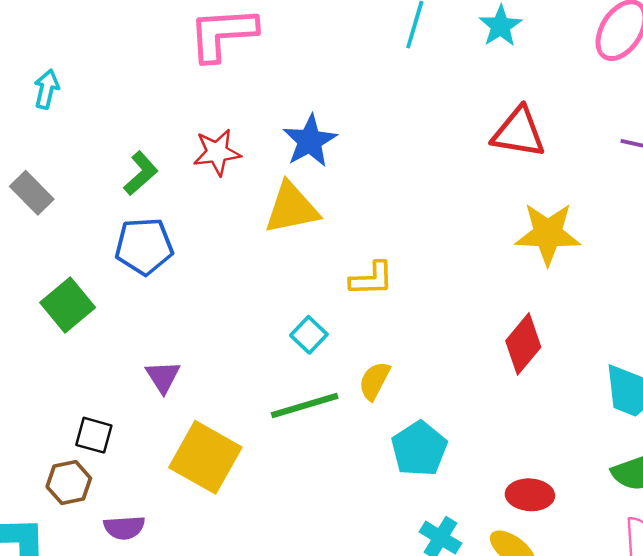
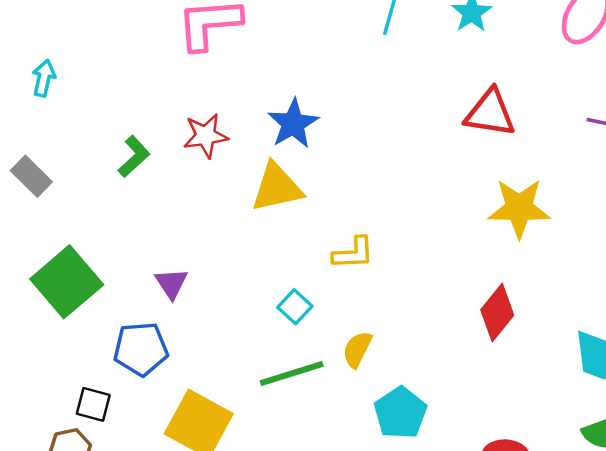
blue pentagon: (144, 246) -> (141, 349), moved
green square: (68, 305) -> (67, 282), size x1.4
purple triangle: (163, 377) -> (171, 283), moved

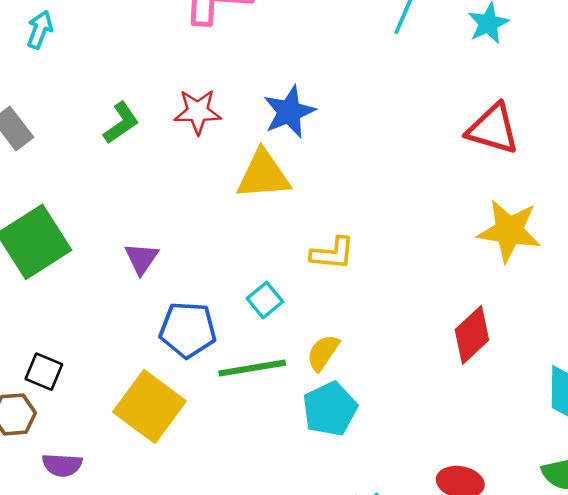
blue pentagon: (141, 349) -> (188, 330), moved
cyan pentagon: (400, 413) -> (330, 409), moved

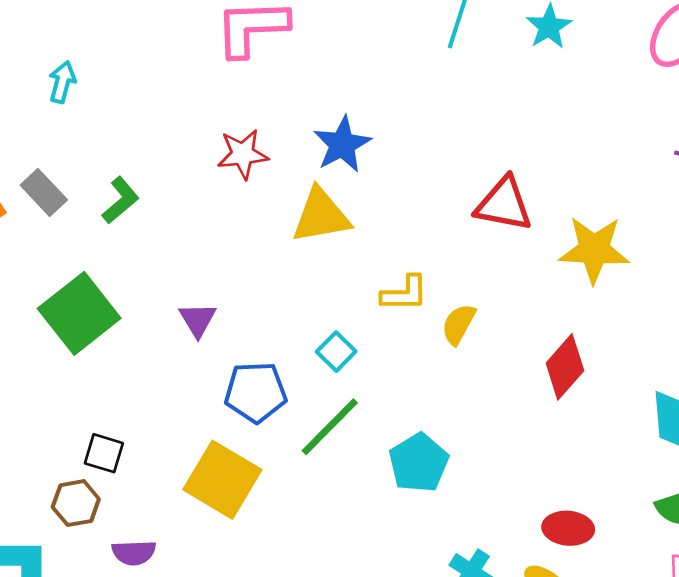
green L-shape: (121, 123) -> (120, 200), moved
red triangle: (493, 129) -> (504, 204), moved
yellow semicircle: (323, 353) -> (459, 324), moved
green line: (252, 368) -> (330, 427), turned -30

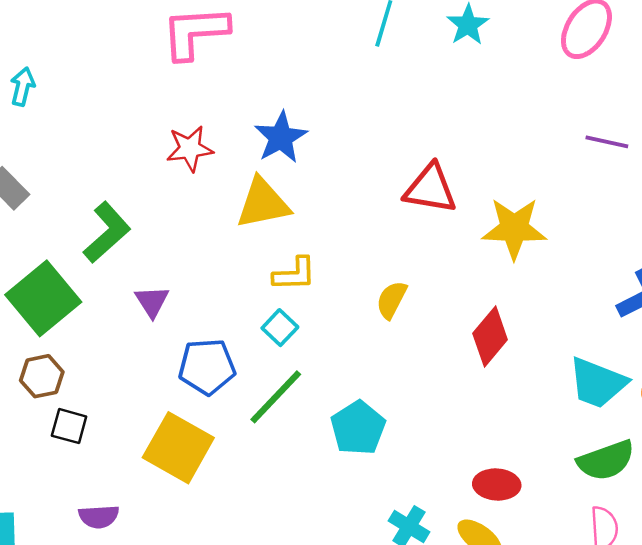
green L-shape: (120, 200) -> (107, 232), moved, size x1.4
yellow L-shape: (405, 293) -> (294, 274), moved
brown hexagon: (76, 503) -> (42, 376), moved

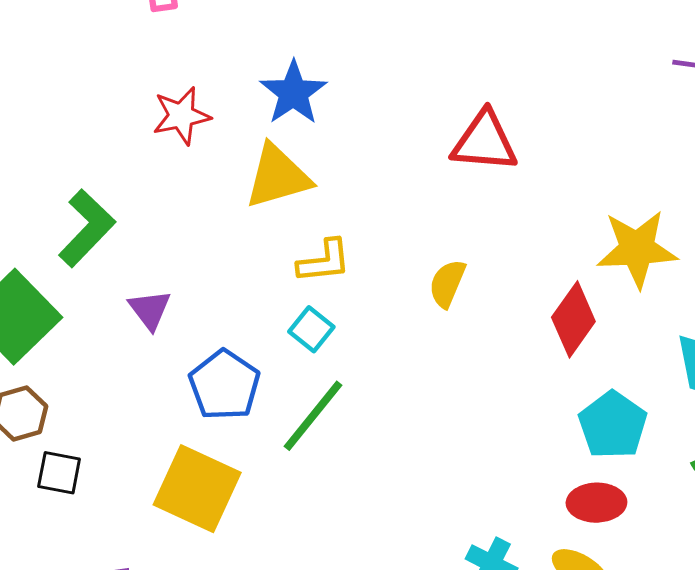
yellow star: (514, 228) -> (637, 249), moved
blue pentagon: (207, 367) -> (225, 385), turned -30
cyan pentagon: (358, 428) -> (613, 425), moved

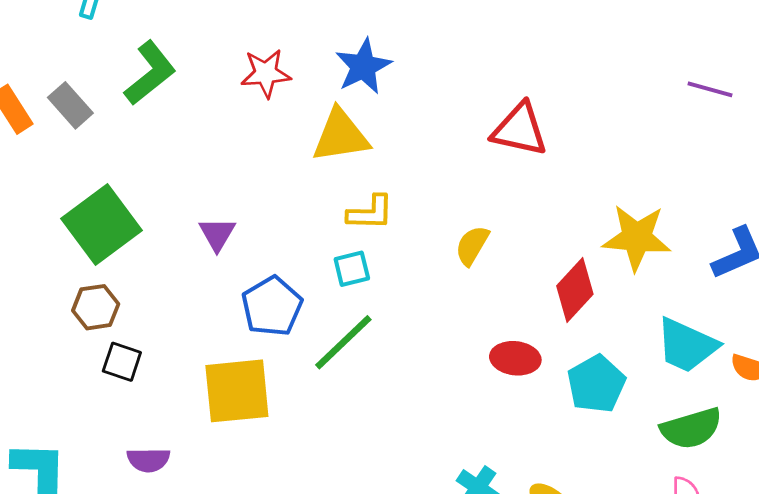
green L-shape: (87, 228) -> (150, 73), moved
cyan square: (311, 329) -> (352, 269), turned 30
yellow square: (197, 489) -> (237, 391), turned -38
red ellipse: (596, 503) -> (515, 358), moved

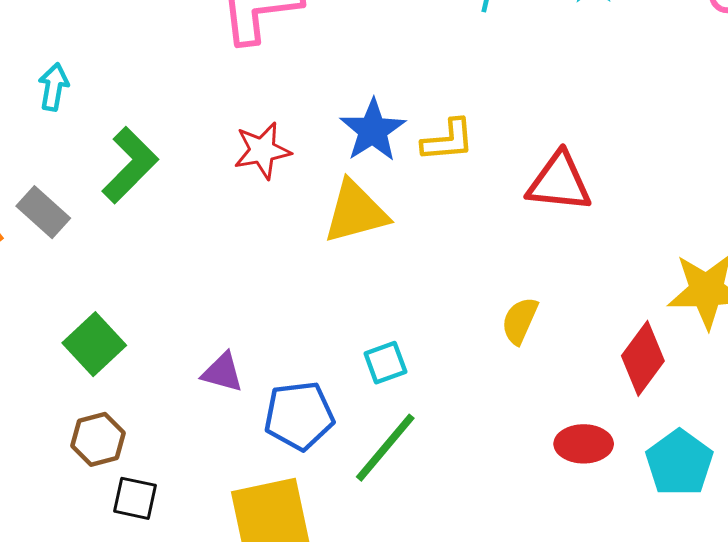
yellow L-shape: (370, 213) -> (448, 140), moved
green square: (102, 225) -> (94, 344), size x0.7
purple triangle: (217, 234) -> (223, 372), moved, turned -39
blue pentagon: (272, 306) -> (299, 416), turned 30

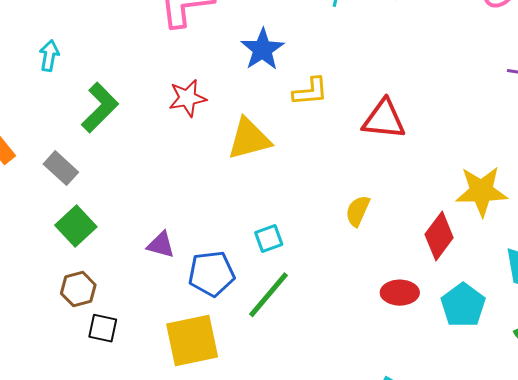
blue star: (373, 130) -> (263, 49), moved
gray rectangle: (43, 212) -> (61, 168), moved

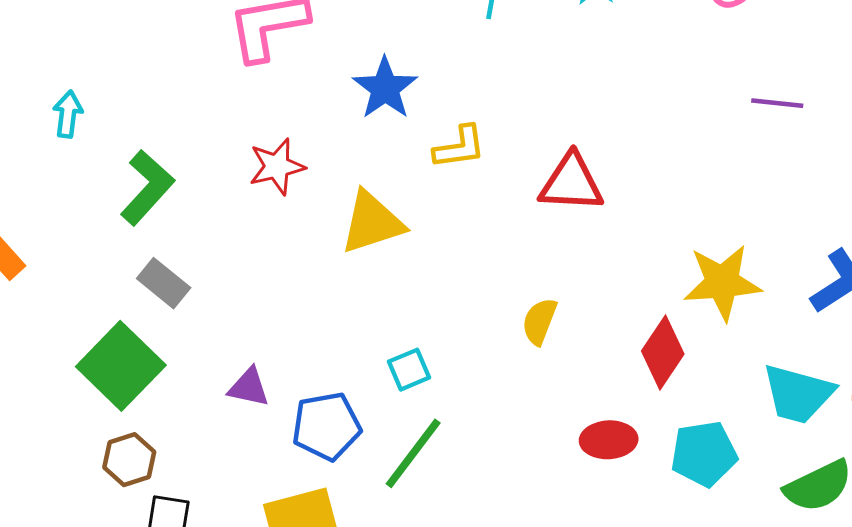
gray rectangle: (61, 168) -> (164, 283), moved
green square: (76, 226) -> (121, 366), size x1.4
cyan pentagon: (463, 305) -> (704, 454), turned 30

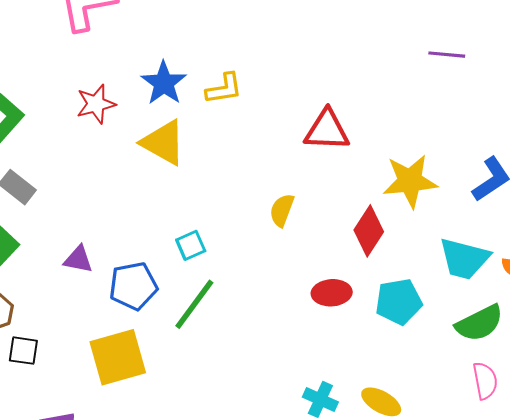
blue star: (385, 88) -> (164, 83), moved
red triangle: (571, 183) -> (327, 130), moved
yellow triangle: (372, 223) -> (163, 142), turned 48

